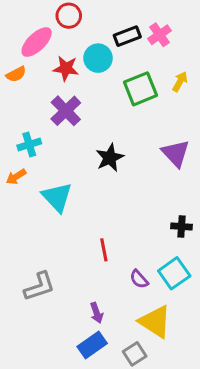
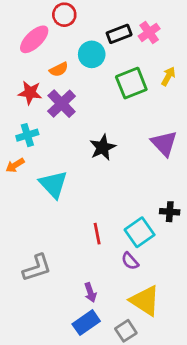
red star: (66, 68) -> (30, 93), moved
orange semicircle: (16, 74) -> (59, 69), moved
cyan square: (174, 273) -> (140, 232), moved

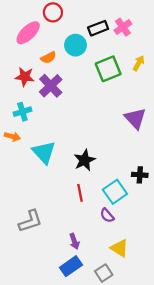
black star: (103, 147) -> (85, 160), moved
orange arrow: (15, 165) -> (12, 136), turned -133
yellow triangle: (145, 301) -> (119, 248), size x0.7

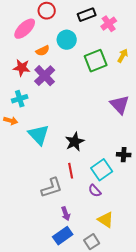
black rectangle: (98, 28) -> (87, 15), moved
gray L-shape: (30, 221) -> (52, 188), moved

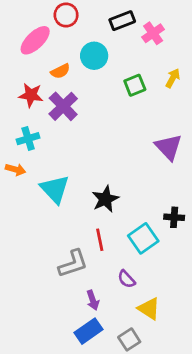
green square: (96, 61) -> (135, 85), size x0.7
purple semicircle: (95, 191) -> (126, 279), moved

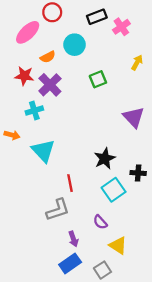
green square: (135, 85) -> (98, 79), moved
cyan cross: (28, 139) -> (34, 110), moved
black star: (105, 199) -> (105, 158), moved
red line: (100, 240) -> (70, 183), moved

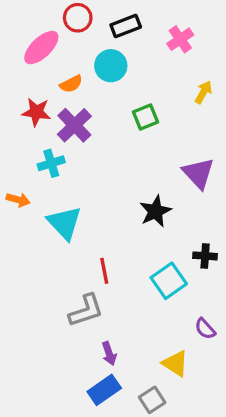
black rectangle: (97, 17) -> (126, 26), moved
black star: (105, 158) -> (155, 211), moved
purple semicircle: (100, 222) -> (205, 329), moved

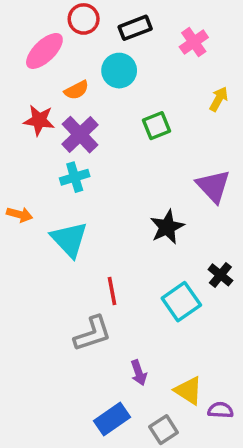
cyan cross: (51, 163) -> (75, 177), moved
black cross: (205, 256) -> (220, 275), turned 35
purple semicircle: (205, 329) -> (220, 410), moved, turned 135
purple arrow: (109, 354) -> (139, 373), moved

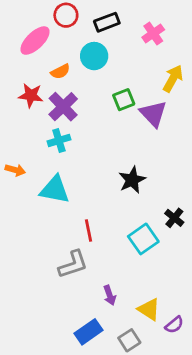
yellow arrow: (219, 99) -> (173, 79), size x1.4
purple triangle: (213, 186) -> (153, 114), moved
cyan triangle: (69, 239) -> (55, 190), turned -36
purple semicircle: (220, 410) -> (174, 325), turned 138

